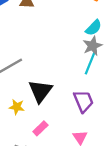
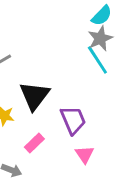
cyan line: (90, 63) -> (97, 60), turned -55
purple trapezoid: (83, 101) -> (73, 120), moved

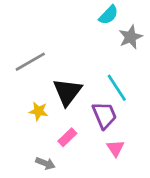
cyan semicircle: (102, 16) -> (109, 15), moved
cyan line: (97, 60) -> (117, 88), moved

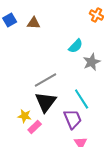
gray line: (30, 62) -> (46, 80), moved
pink rectangle: (67, 137) -> (35, 127), moved

